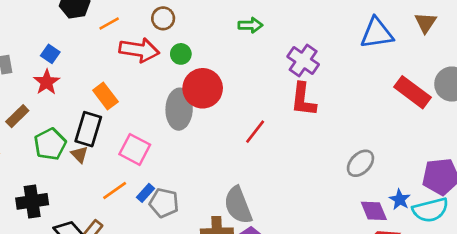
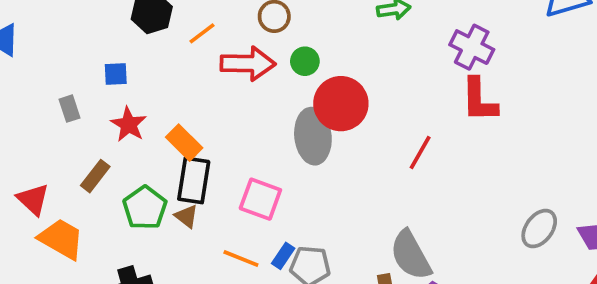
blue square: (50, 54) -> (116, 74), moved, turned -30
orange rectangle: (105, 96) -> (184, 143), moved
gray ellipse: (360, 163) -> (539, 229), moved
orange line: (115, 191) -> (241, 259), turned 65

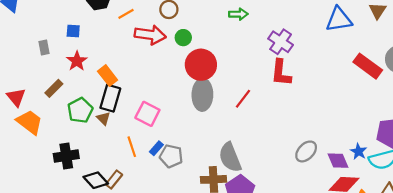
gray ellipse: (313, 136) -> (202, 95), moved
orange line: (241, 259) -> (132, 147), turned 42

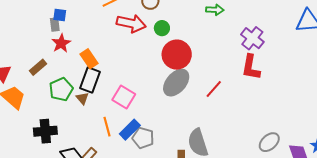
gray rectangle: (44, 48) -> (55, 25), moved
gray ellipse: (202, 95) -> (176, 83), turned 36
blue rectangle: (156, 148) -> (130, 130), size x1.5

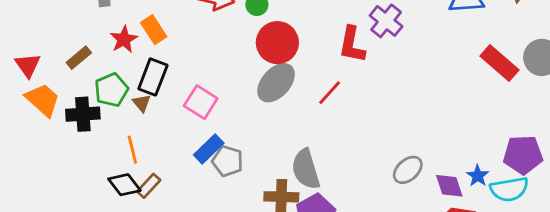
red star: (61, 43) -> (124, 39), moved
orange rectangle: (89, 59) -> (154, 30), moved
red L-shape: (251, 67) -> (352, 45), moved
orange line: (107, 127) -> (132, 150), moved
black cross: (45, 131) -> (83, 114), moved

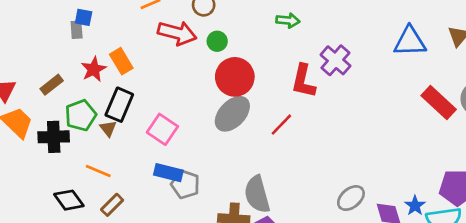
blue rectangle: (209, 149) -> (168, 173), turned 56
orange line: (132, 150) -> (98, 171), turned -55
black diamond: (124, 185) -> (69, 200), moved

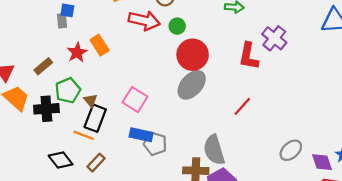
black rectangle: (119, 105) -> (95, 118), moved
red line: (281, 125) -> (242, 106), moved

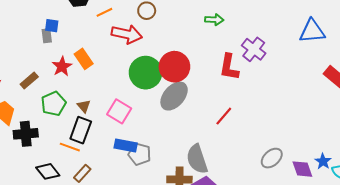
green circle: (177, 26) -> (146, 73), moved, size x2.0
brown triangle: (91, 100) -> (84, 106), moved
black cross: (46, 109) -> (26, 134), moved

